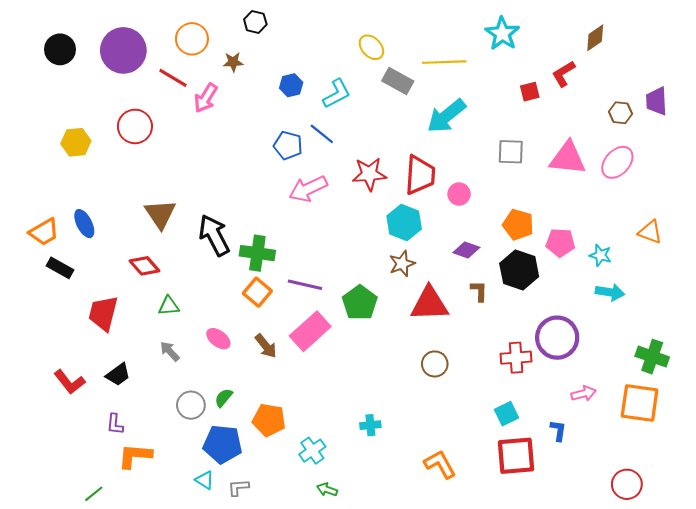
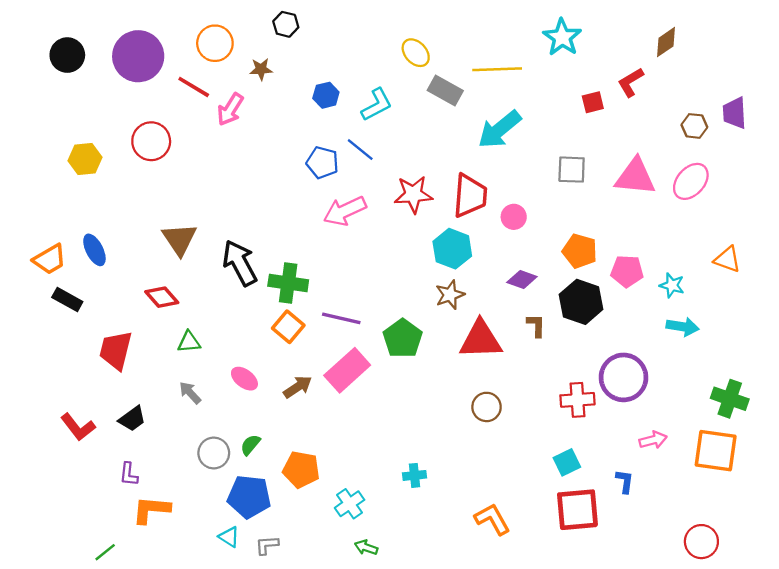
brown arrow: (266, 346) -> (298, 387), turned -85

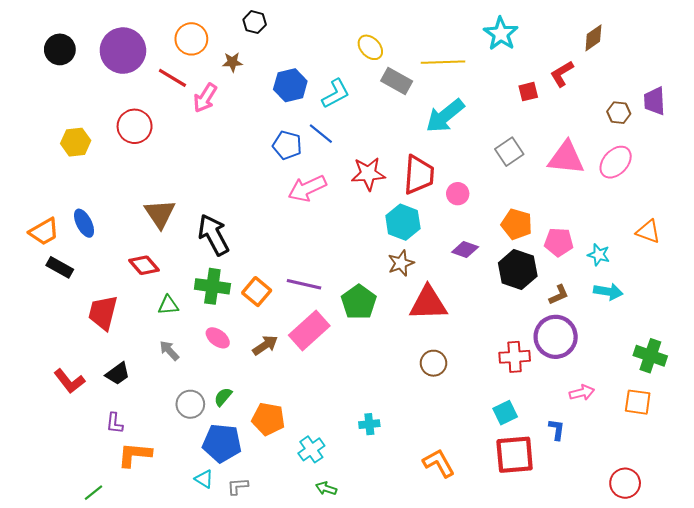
blue hexagon: (326, 95) -> (290, 85), size x1.4
gray square: (572, 170) -> (509, 152), turned -36
green cross: (288, 283) -> (212, 286), moved
brown L-shape: (536, 325) -> (559, 295), moved, turned 65
orange square: (716, 451) -> (638, 402), size x0.7

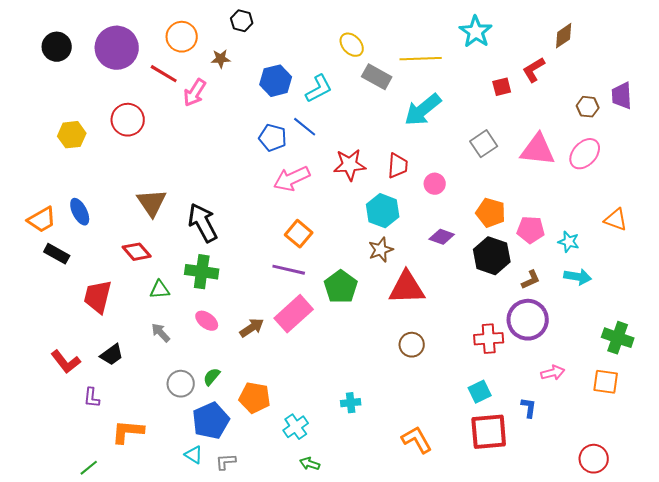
red trapezoid: (419, 175) -> (398, 166), size x0.7
orange square: (257, 292) -> (299, 234), moved
purple L-shape: (115, 423) -> (92, 398), moved
blue pentagon: (222, 443) -> (211, 421), turned -30

